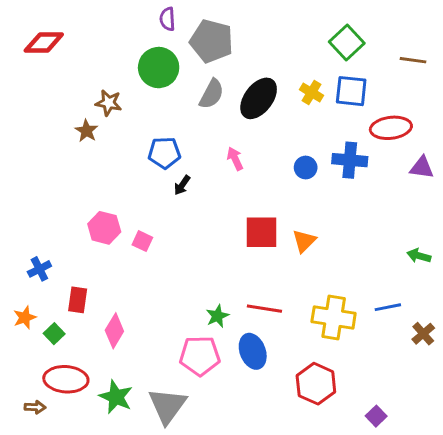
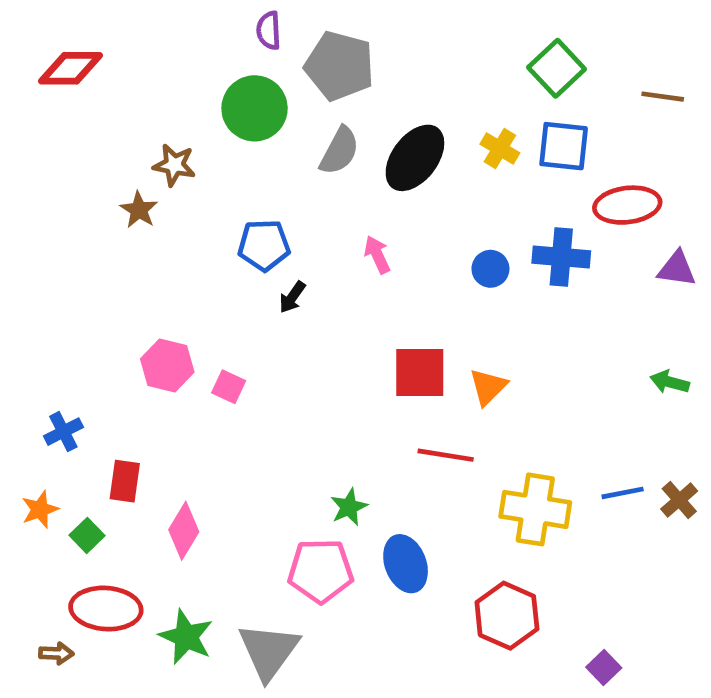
green arrow: (419, 256) -> (670, 382), moved
red line: (264, 309) -> (446, 455), moved
brown cross: (423, 334) -> (679, 500), moved

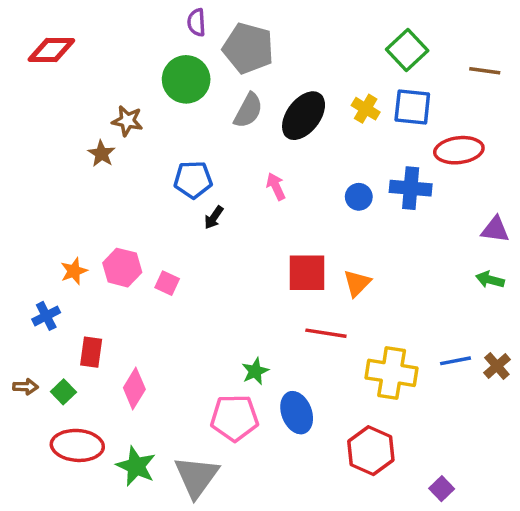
purple triangle: (677, 269) -> (495, 230), moved
orange star: (40, 509) -> (74, 271), moved
brown arrow: (56, 653) -> (26, 387), moved

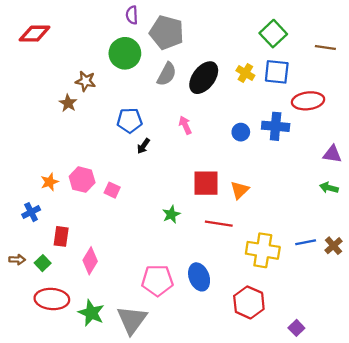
green star: (255, 371) -> (171, 214), moved

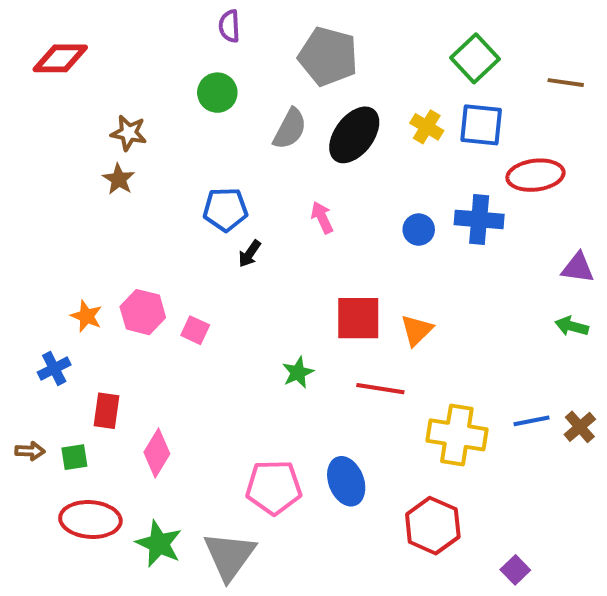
gray pentagon: (167, 32) -> (328, 56), moved
green circle: (125, 53) -> (217, 93), size x0.7
brown star: (85, 81) -> (129, 133), moved
orange star: (50, 182) -> (86, 316), turned -30
green square: (43, 263) -> (74, 457), turned 35

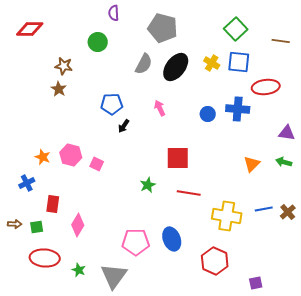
green circle: (217, 93) -> (98, 42), moved
orange triangle: (417, 330) -> (252, 164), moved
green star: (159, 544) -> (79, 270), size x0.6
purple square: (515, 570) -> (256, 283), turned 32

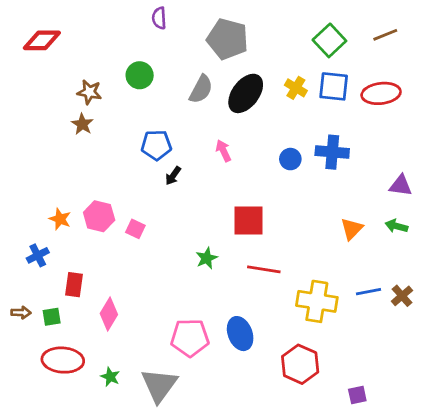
brown line: (281, 41) -> (385, 35), moved, turned -30
green circle: (98, 42) -> (140, 75), moved
red ellipse: (266, 87) -> (381, 93), moved

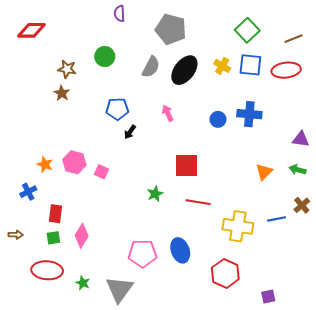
brown line: (385, 35) -> (293, 39), moved
brown cross: (402, 296) -> (302, 205), moved
green square: (52, 317) -> (53, 238), moved

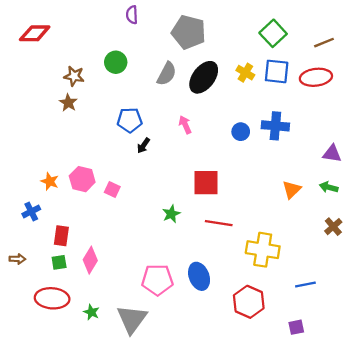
blue line: (277, 219) -> (305, 284), moved

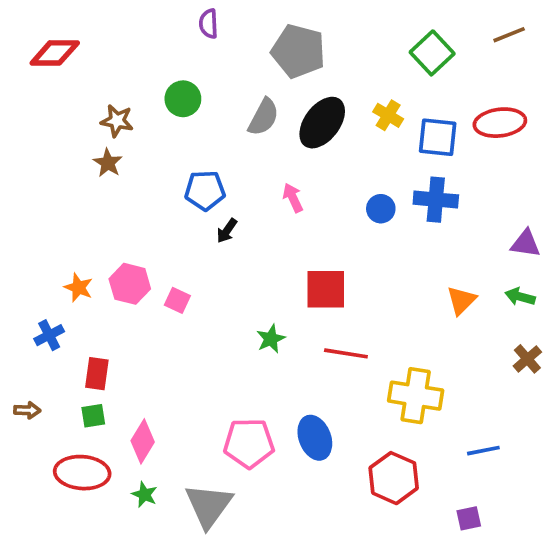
brown line: (324, 43) -> (509, 35), moved
blue square: (277, 71) -> (438, 137), moved
pink diamond: (90, 260) -> (143, 441), moved

